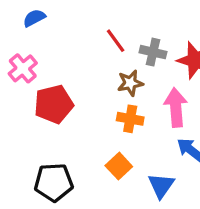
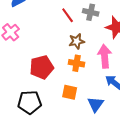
gray cross: (153, 52) -> (91, 12), moved
red pentagon: (54, 104) -> (42, 67), moved
orange square: (119, 166) -> (70, 92), turned -35

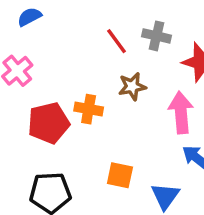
orange cross: (77, 63) -> (89, 109), moved
red pentagon: (42, 67) -> (49, 123), moved

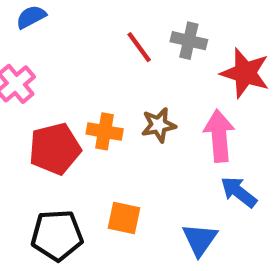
brown star: (132, 86) -> (159, 125), moved
orange square: (120, 175) -> (124, 218), moved

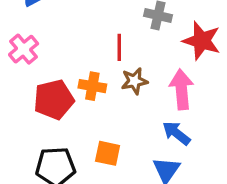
red line: (139, 47) -> (119, 47), moved, turned 36
blue arrow: (239, 192) -> (176, 133), moved

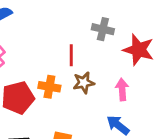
pink arrow: (181, 89) -> (122, 90), size x0.7

